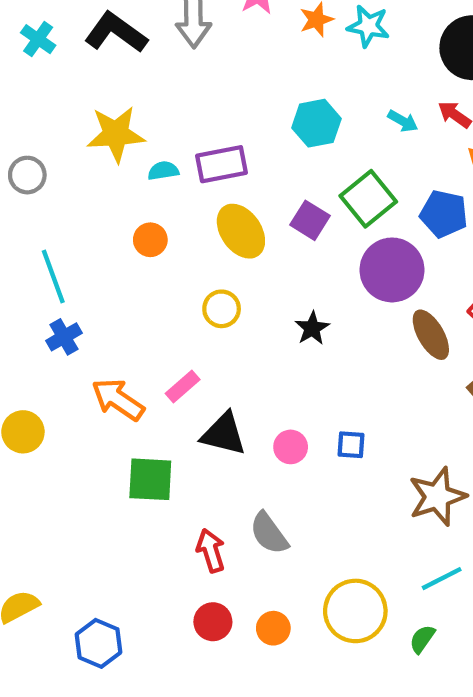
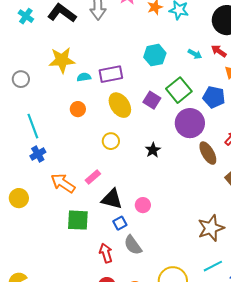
blue square: (351, 445) -> (120, 223), moved, turned -32

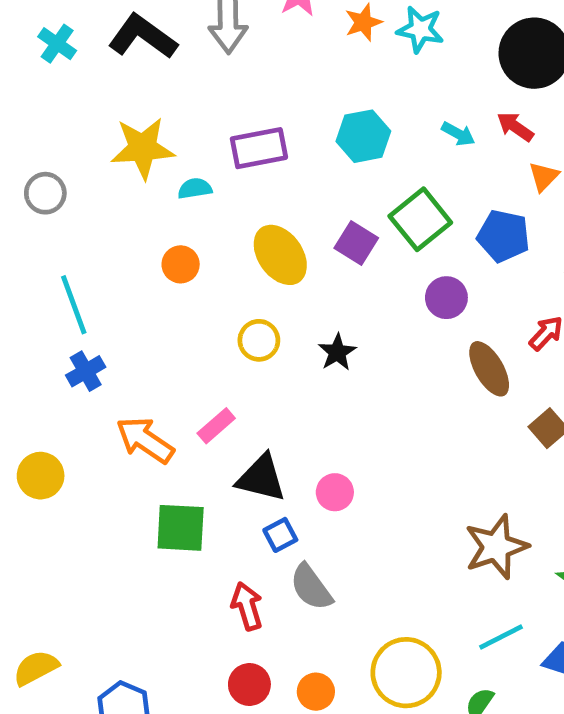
purple rectangle: (111, 74) -> (259, 148), moved
purple circle: (190, 123) -> (446, 298), size x0.6
black star: (153, 150) -> (337, 352), moved

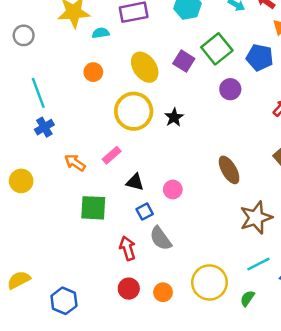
yellow circle: (259, 340) -> (134, 111), size x1.8
brown ellipse: (489, 369) -> (229, 170), moved
orange arrow: (145, 440) -> (75, 163), size x0.7
black triangle: (261, 478) -> (135, 182), size x0.7

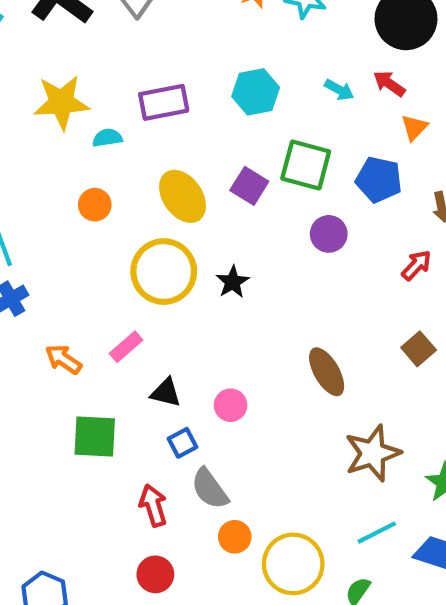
green square: (217, 49) -> (306, 165), turned -36
orange circle: (163, 292) -> (235, 537), moved

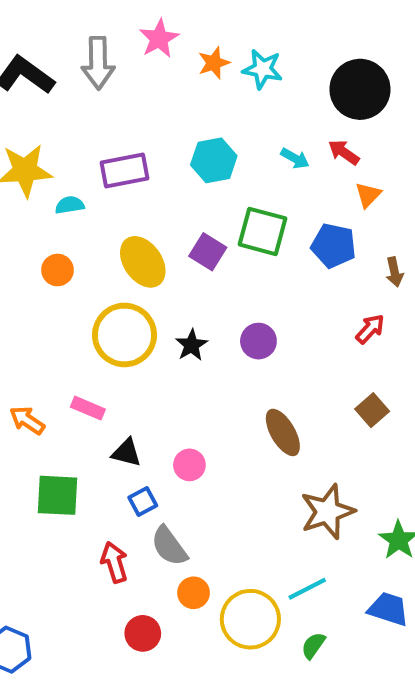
purple circle: (329, 234) -> (258, 341), moved
pink rectangle: (126, 347) -> (88, 408), turned 64
cyan line: (377, 533) -> (307, 589), moved
red circle: (155, 574) -> (143, 633), moved

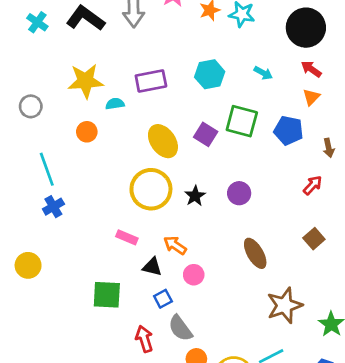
red arrow: (344, 152) -> (311, 69), moved
orange circle: (57, 270) -> (87, 132), moved
orange arrow: (27, 420) -> (175, 245), moved

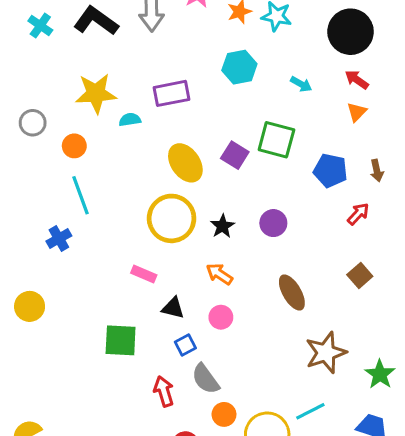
cyan hexagon: (210, 74) -> (239, 67), moved
blue pentagon: (289, 130) -> (330, 171), moved
orange circle: (87, 132) -> (74, 146), moved
cyan line: (47, 169) -> (80, 195), moved
orange arrow: (175, 245) -> (219, 274), moved

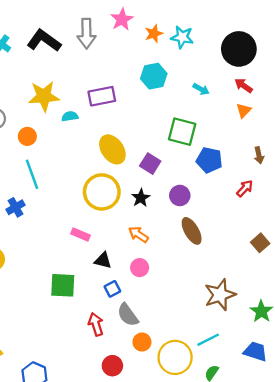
purple square: (235, 155) -> (150, 164), moved
blue pentagon: (330, 171) -> (209, 160), moved
brown square: (360, 276) -> (260, 243), moved
brown ellipse: (292, 293) -> (192, 231), moved

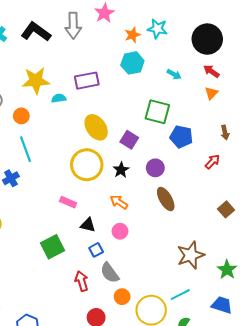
orange star: (154, 34) -> (132, 35), moved
green square: (63, 285) -> (52, 247), turned -30

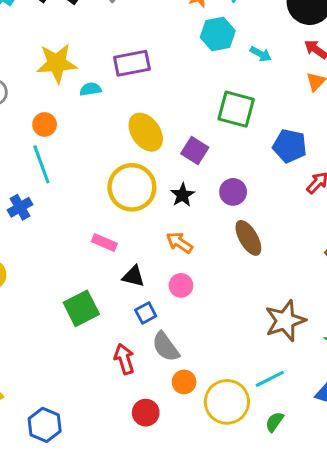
cyan hexagon: (132, 63) -> (218, 34), moved
orange circle: (21, 116) -> (45, 124), moved
blue pentagon: (181, 137) -> (290, 146), moved

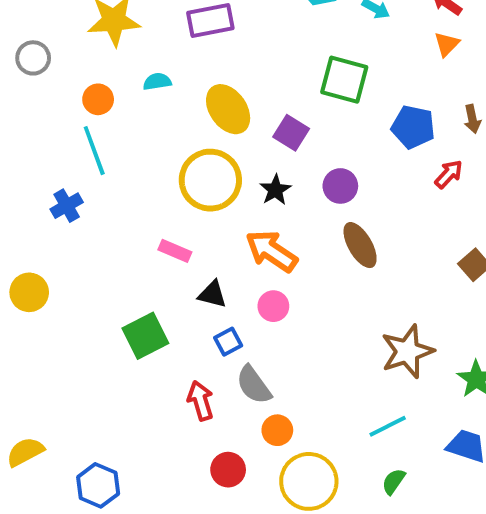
cyan semicircle: (91, 89) -> (157, 82), moved
orange arrow: (179, 242) -> (271, 251), size x1.5
yellow circle: (227, 402) -> (309, 481), moved

